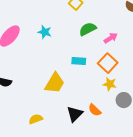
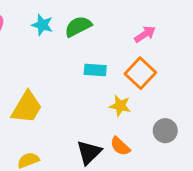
green semicircle: (88, 29) -> (78, 26), moved
yellow trapezoid: (55, 83) -> (27, 107), moved
yellow star: (110, 84) -> (120, 106), moved

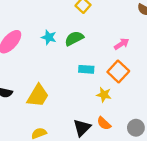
gray circle: (165, 131) -> (136, 128), moved

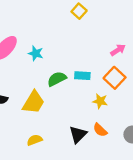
cyan star: (49, 37) -> (36, 53), moved
green semicircle: (74, 38) -> (57, 79), moved

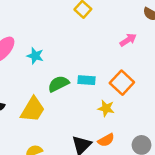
pink arrow: (118, 50) -> (128, 40), moved
orange semicircle: (100, 130) -> (106, 140), turned -72

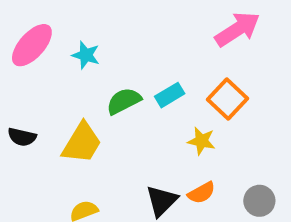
pink arrow: (128, 40) -> (237, 29), size x1.6
cyan rectangle: (86, 80) -> (170, 95), turned -35

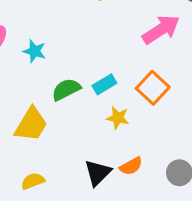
yellow star: (202, 141) -> (118, 118), moved

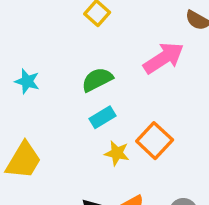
orange square: (153, 88) -> (155, 141), moved
green semicircle: (66, 89) -> (97, 80), moved

